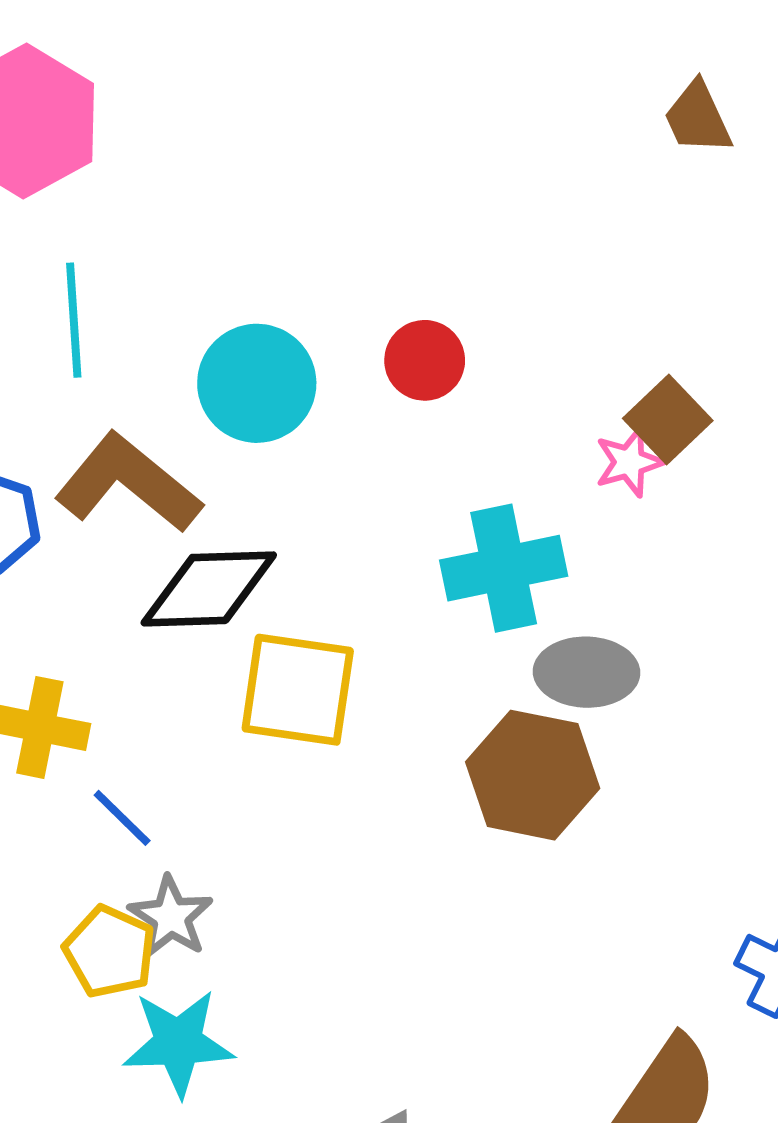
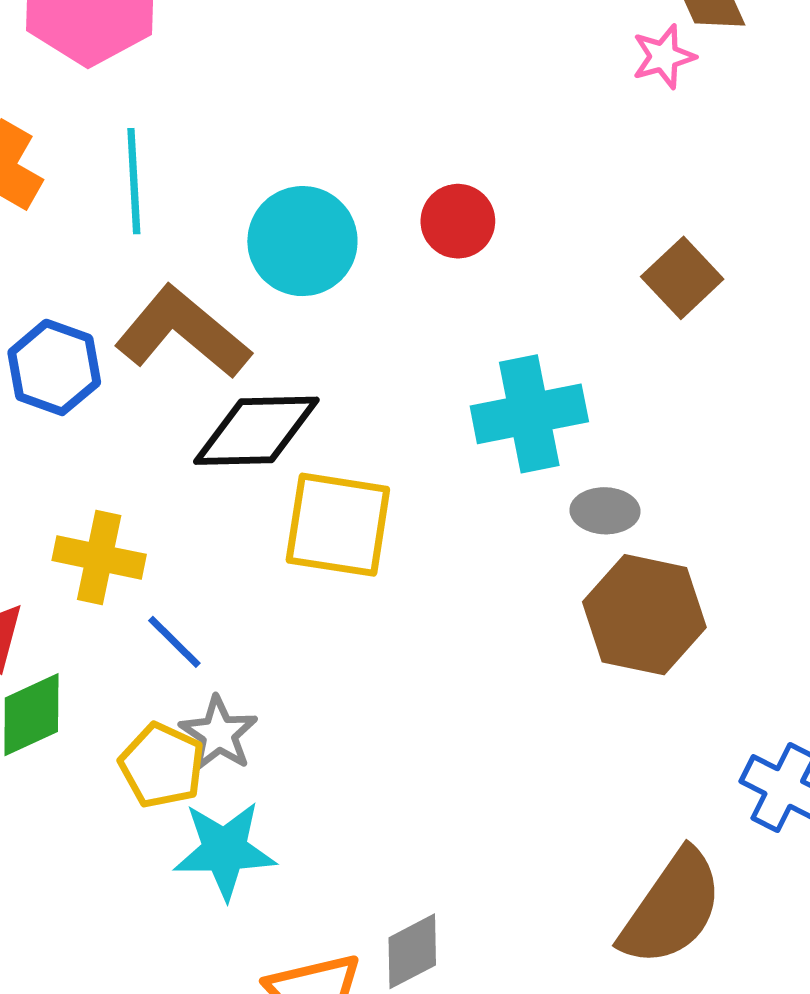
pink star: (629, 462) -> (664, 57), moved
gray ellipse: (587, 672) -> (605, 511), size x0.7
brown hexagon: (533, 775) -> (644, 615), moved

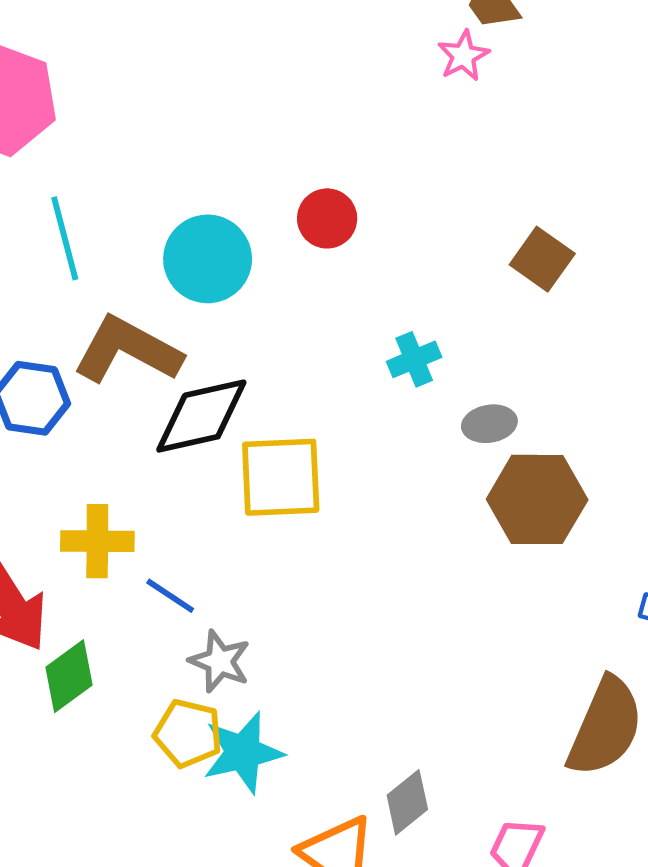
brown square: (682, 278) -> (542, 259), moved
cyan cross: (529, 414) -> (414, 359), size x0.6
yellow pentagon: (162, 765) -> (188, 733), moved

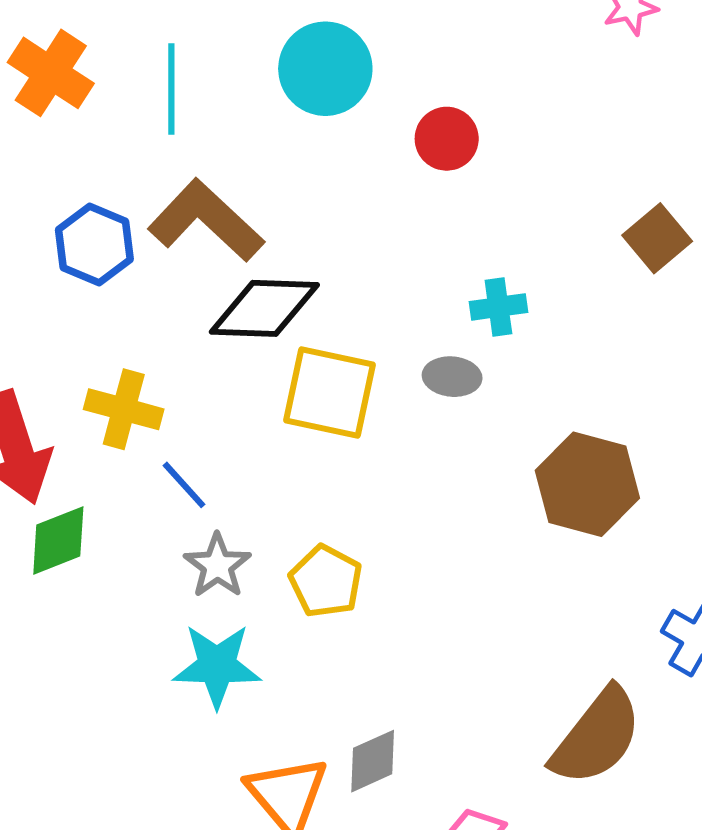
cyan circle: (208, 259) -> (325, 69), moved
gray ellipse: (489, 424) -> (452, 377), moved
yellow pentagon: (188, 733) -> (326, 581), moved

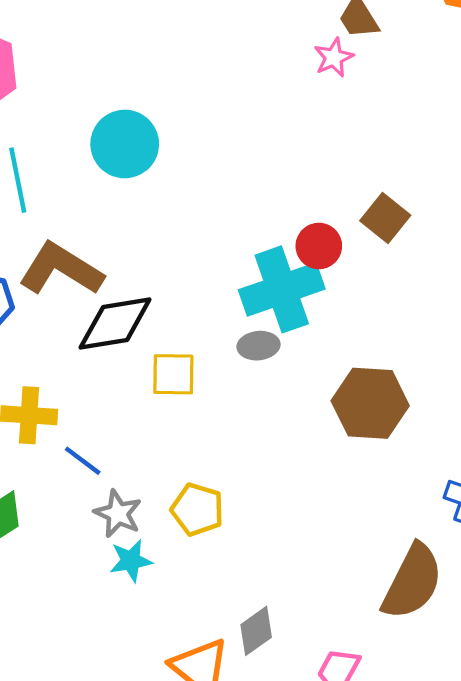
red circle: (447, 139) -> (319, 246), moved
cyan cross: (498, 307) -> (282, 289), size x2.0
yellow square: (329, 393) -> (173, 374), size x0.7
cyan star: (217, 666) -> (131, 561), moved, size x0.7

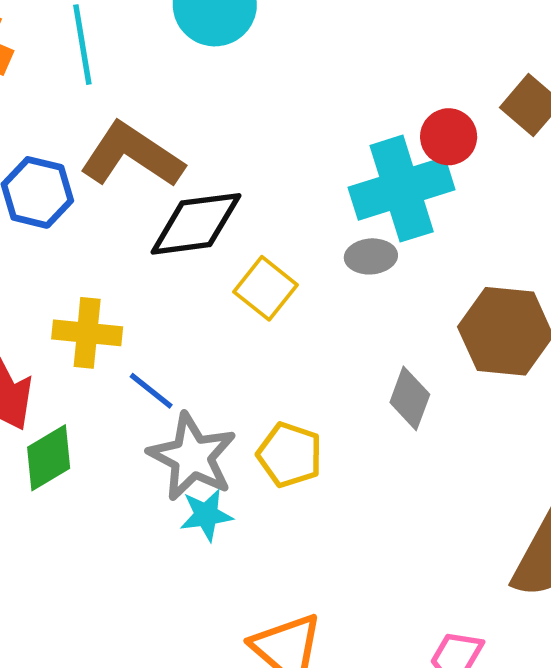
yellow square: (173, 374) -> (265, 288), turned 36
gray star: (118, 514) -> (192, 457), size x1.5
gray diamond: (256, 631) -> (410, 398), moved, turned -36

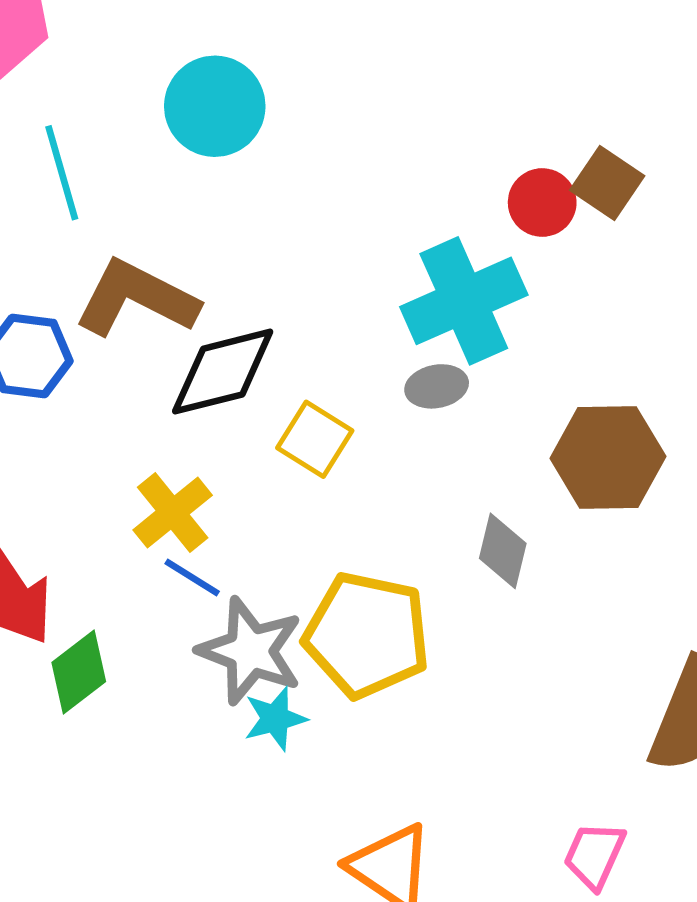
red circle: (449, 137) -> (542, 203), moved
yellow cross: (87, 333) -> (173, 513), moved, turned -38
yellow pentagon: (290, 455) -> (367, 635), size x1.6

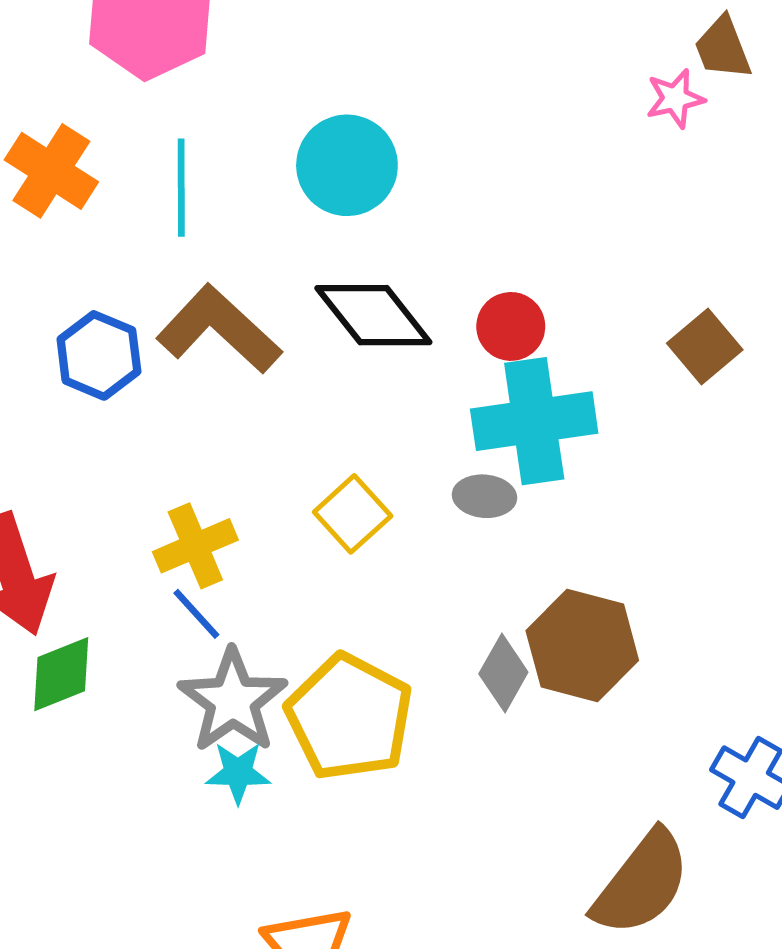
red circle: (542, 203) -> (511, 326), moved
black diamond: (223, 372) -> (373, 315), moved, turned 50
brown hexagon: (608, 457) -> (582, 645), moved

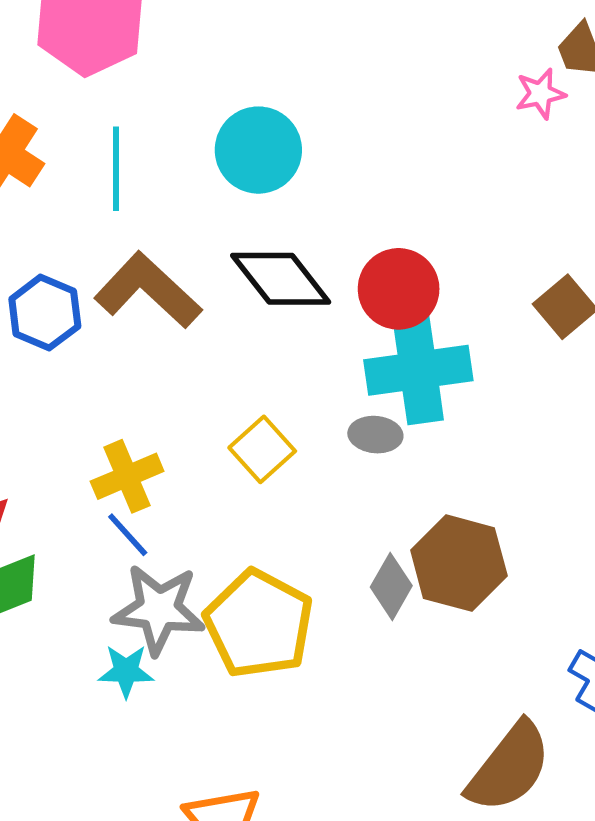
red circle: (511, 326) -> (399, 289), size x1.4
gray star: (233, 701) -> (159, 609), turned -30
cyan star: (238, 773) -> (126, 671), moved

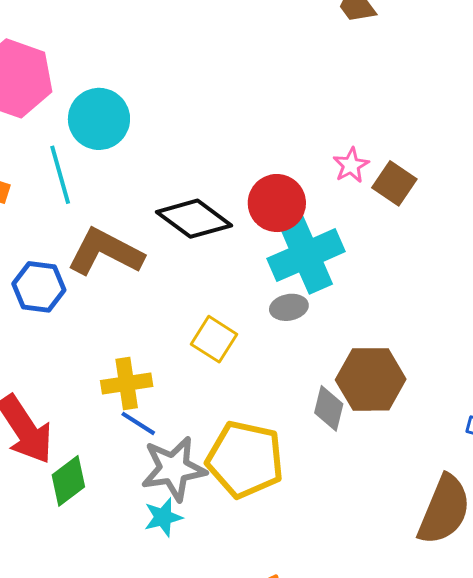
pink star: (540, 94) -> (351, 165), moved
cyan circle: (258, 150) -> (99, 119), moved
yellow cross: (127, 476) -> (127, 383), turned 30

